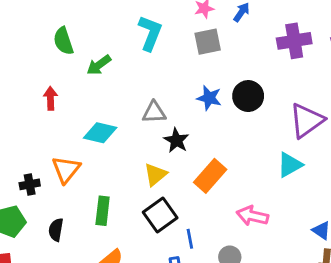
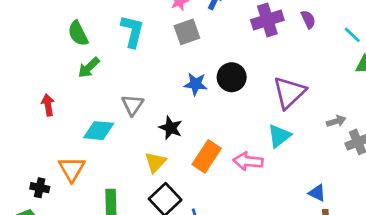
green semicircle: (63, 41) -> (78, 33), moved
gray triangle: (154, 112) -> (133, 105), moved, turned -45
black cross: (30, 184) -> (40, 188), turned 30
pink arrow: (252, 216) -> (248, 161), moved

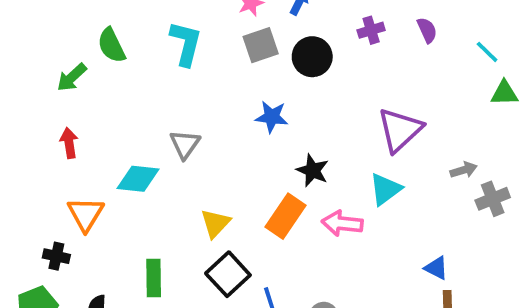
purple cross: (267, 20) -> (371, 30), size x0.6
green arrow: (89, 68) -> (72, 77), moved
black circle: (232, 77) -> (312, 57), moved
black star: (171, 128) -> (313, 170), moved
orange triangle: (72, 169) -> (86, 214), moved

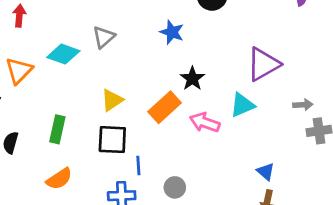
black square: (228, 274) -> (112, 140), turned 32

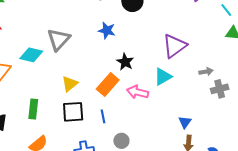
gray triangle: (104, 37) -> (59, 39), size x1.4
blue line: (138, 166) -> (103, 116), moved
blue triangle: (266, 172) -> (185, 122), turned 32

